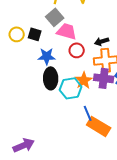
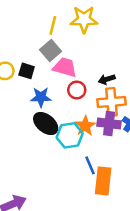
black ellipse: (51, 78) -> (46, 123), turned -50
orange rectangle: (99, 126) -> (103, 181), turned 65

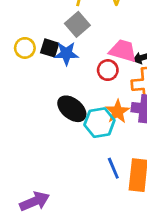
pink trapezoid: (65, 67) -> (123, 51), moved
blue star: (41, 97) -> (66, 53), moved
blue line: (90, 165) -> (113, 168), moved

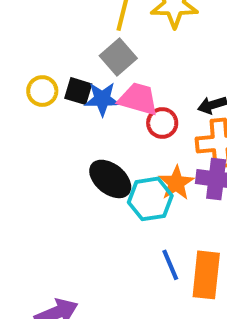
pink trapezoid: (123, 51) -> (138, 99), moved

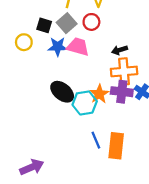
black square: (78, 91) -> (44, 25), moved
red circle: (162, 123) -> (91, 22), moved

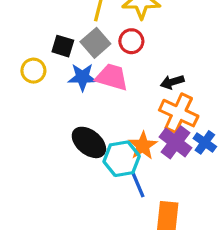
orange cross: (124, 71) -> (179, 113), turned 30
purple cross: (122, 92) -> (175, 142), turned 30
blue line: (96, 140) -> (138, 185), moved

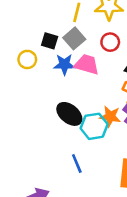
red circle: (131, 41) -> (110, 42), moved
orange star: (143, 146) -> (110, 116), turned -30
blue line: (138, 185) -> (77, 163), moved

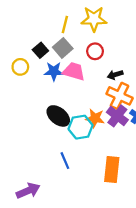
black square: (50, 41) -> (40, 50), turned 32

